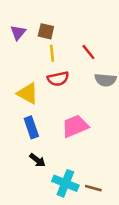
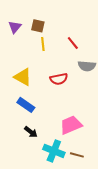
red semicircle: (58, 79) -> (59, 79), moved
pink trapezoid: (75, 126) -> (71, 125), moved
blue rectangle: (31, 127) -> (26, 105), turned -36

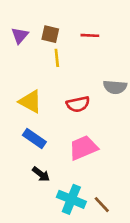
red line: (73, 43) -> (90, 35), moved, turned -48
pink trapezoid: (71, 125) -> (83, 148), moved
brown line: (77, 155) -> (102, 205), turned 32

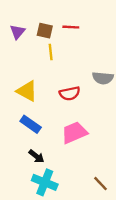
red line: (90, 35) -> (71, 27), moved
cyan cross: (71, 199) -> (45, 182), moved
brown line: (102, 205) -> (100, 184), moved

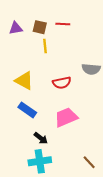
purple triangle: (17, 32) -> (16, 28), turned 40
black arrow: (36, 156) -> (41, 138), moved
cyan cross: (45, 182) -> (40, 161), turned -30

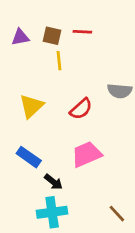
yellow triangle: (24, 81) -> (31, 106), turned 48
red semicircle: (62, 83) -> (81, 109), turned -30
blue rectangle: (27, 110) -> (29, 157), moved

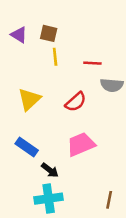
red line: (82, 32) -> (92, 63), moved
purple triangle: (20, 37) -> (19, 35), turned 42
brown line: (117, 214) -> (109, 200), turned 54

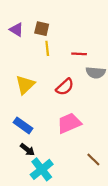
black arrow: (50, 170) -> (27, 150), moved
cyan cross: (49, 199) -> (42, 169), turned -30
brown line: (109, 200) -> (93, 159), moved, turned -56

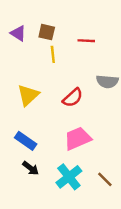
red line: (79, 54) -> (86, 41), moved
cyan cross: (42, 169) -> (69, 177), moved

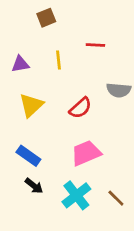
brown square: (47, 32) -> (46, 18), moved, turned -35
purple triangle: (18, 33) -> (20, 64), moved, turned -42

